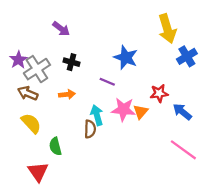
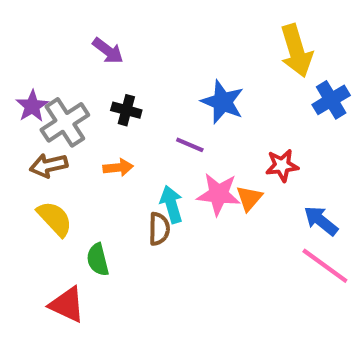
brown arrow: (28, 93) -> (49, 165), turned -36
blue arrow: (182, 112) -> (321, 221), moved
red triangle: (38, 172) -> (67, 305), turned -30

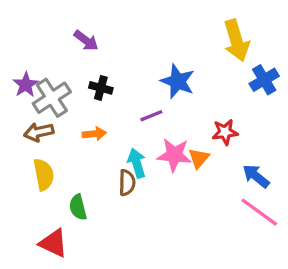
purple line: (190, 145) -> (151, 116), turned -45
yellow semicircle: (55, 219) -> (44, 175), turned 32

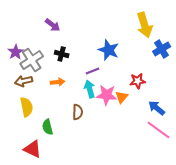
cyan arrow: (137, 163) -> (90, 89), moved

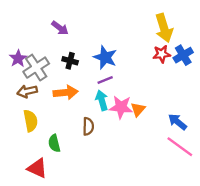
blue star: (109, 50) -> (105, 57), moved
red star: (138, 81) -> (162, 54), moved
orange arrow: (58, 82) -> (66, 92), size x1.5

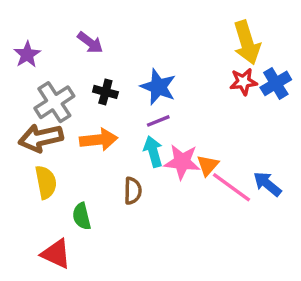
purple star: (18, 59) -> (27, 54), moved
brown arrow: (27, 91) -> (41, 138), size x1.4
pink line: (180, 147) -> (232, 187), moved

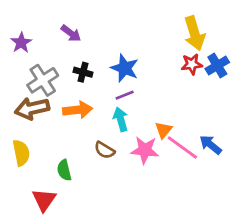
pink star: (182, 162) -> (145, 150), moved
yellow semicircle: (46, 182) -> (21, 153), moved
brown semicircle: (133, 191) -> (104, 150), turned 120
red triangle: (56, 254) -> (44, 200), turned 40

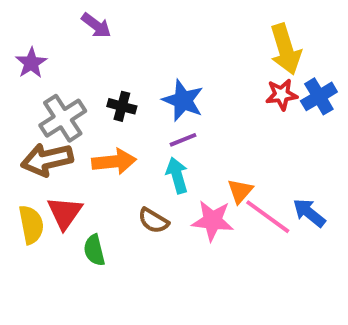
purple arrow: (71, 33) -> (96, 26), moved
red triangle: (44, 200) -> (65, 213), moved

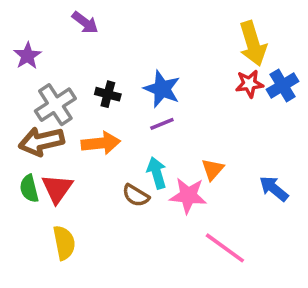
cyan arrow: (177, 175) -> (157, 173), moved
pink line: (268, 217) -> (225, 248), moved
yellow semicircle: (31, 225) -> (64, 243), moved
green semicircle: (94, 250) -> (29, 189), moved

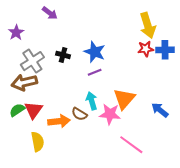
blue cross: (283, 85) -> (165, 50), turned 30
orange arrow: (101, 143) -> (59, 121), moved
orange triangle: (213, 169) -> (124, 99), size x1.6
green semicircle: (29, 189) -> (17, 110), turned 70

